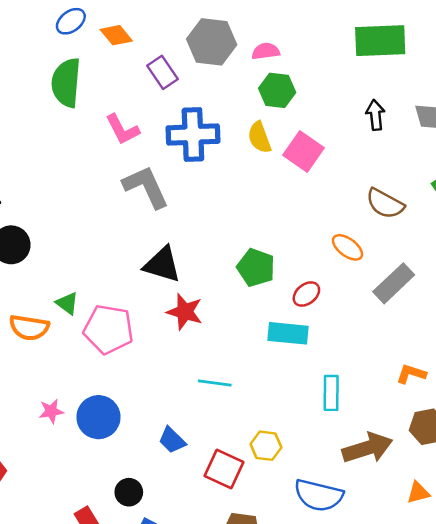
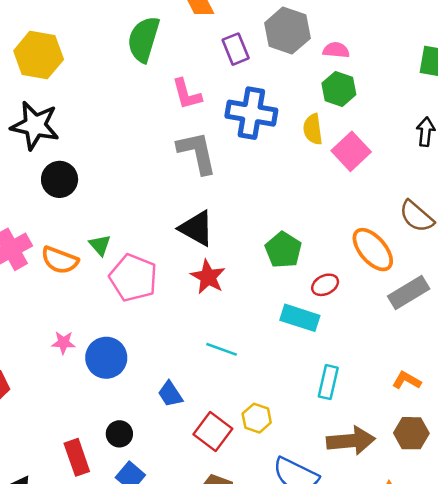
orange ellipse: (347, 247) -> (373, 250), size x1.5

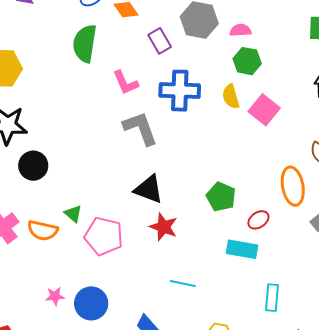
orange ellipse: (373, 250) -> (293, 186), turned 39

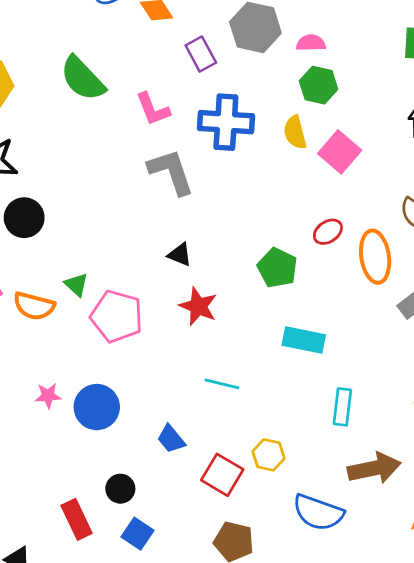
green semicircle: (85, 43) -> (83, 79), moved, turned -54
black triangle: (149, 189) -> (180, 255), size x0.6
red ellipse: (258, 220) -> (328, 232), moved

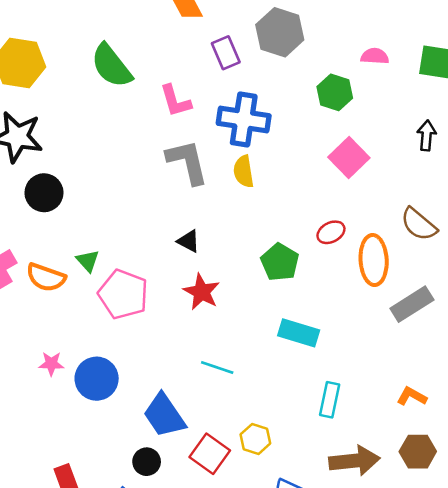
pink semicircle: (311, 43) -> (375, 56), moved
yellow semicircle: (295, 132) -> (244, 171), moved
blue trapezoid: (171, 439) -> (164, 415), size x1.6
black circle: (120, 489) -> (147, 462), moved

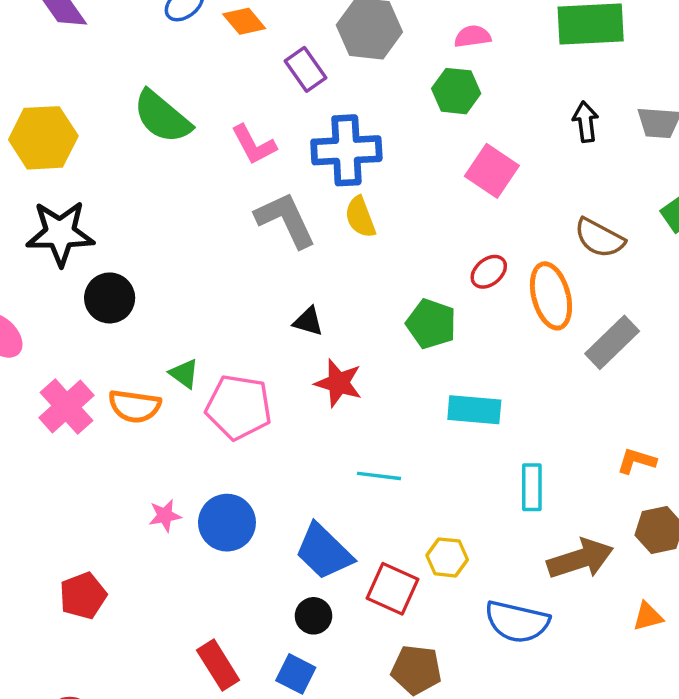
pink semicircle: (375, 56) -> (473, 36), moved

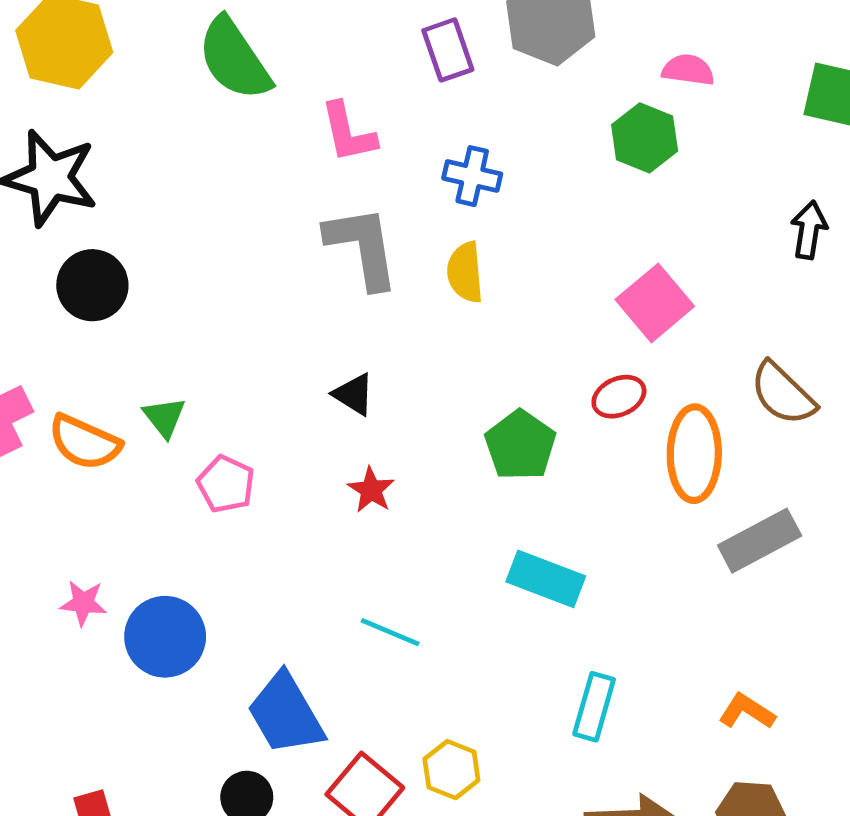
blue cross: (346, 150) -> (472, 176), size x0.6
pink square: (492, 171) -> (655, 303), moved
red star: (338, 383) -> (371, 490), size x0.7
pink pentagon: (239, 407) -> (226, 484), size x0.6

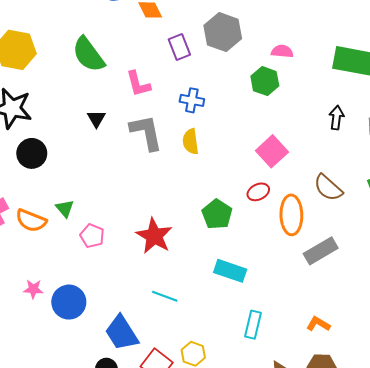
black triangle: (354, 394) -> (96, 119), moved, turned 30
red star: (371, 490) -> (154, 236), size x1.8

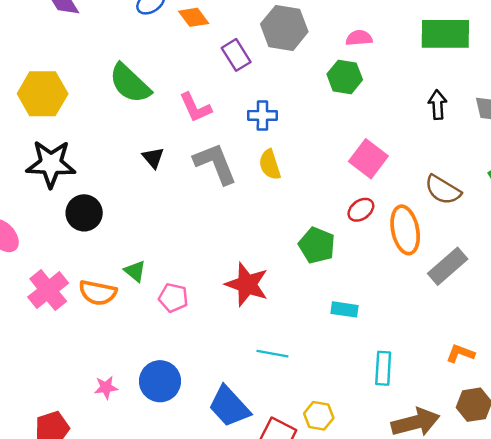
cyan rectangle: (230, 271) -> (345, 309), size x0.7
pink star: (33, 289) -> (106, 387), moved

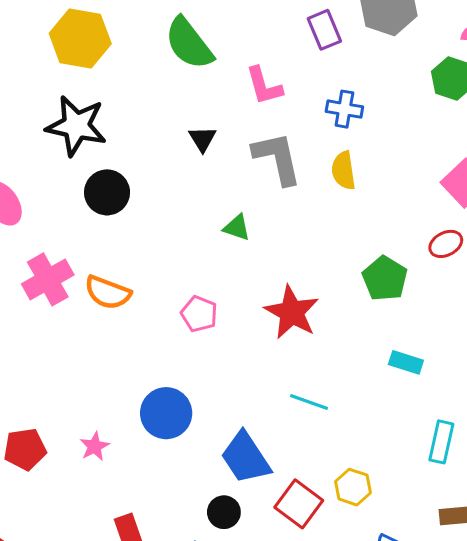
green triangle: (135, 271) -> (237, 227), moved, turned -30
pink star: (106, 387) -> (95, 446), moved, turned -30

